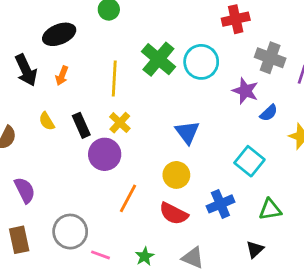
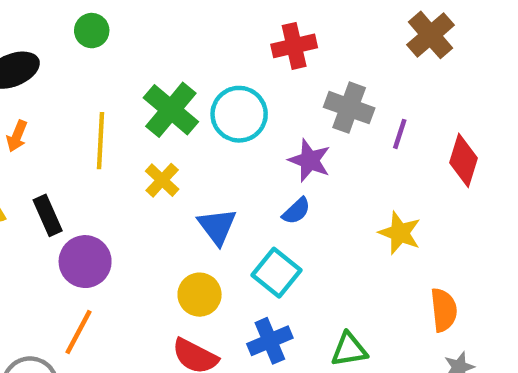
blue semicircle: (269, 113) -> (296, 211), moved
yellow cross: (120, 123) -> (162, 180), moved
cyan square: (249, 161) -> (277, 273), moved
orange line: (128, 198) -> (78, 332), moved

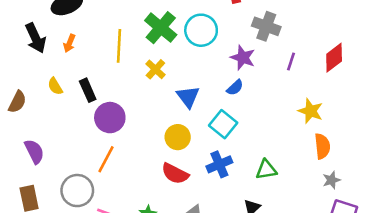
purple line: (400, 134) -> (291, 61), moved
red diamond: (464, 160) -> (334, 58), turned 36
yellow star: (400, 233) -> (311, 111), moved

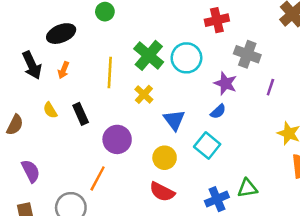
purple circle: (110, 118) -> (117, 139), moved
blue cross: (219, 164) -> (217, 199), moved

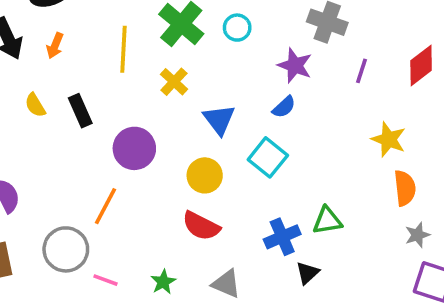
cyan circle: (186, 58) -> (237, 28), size x0.6

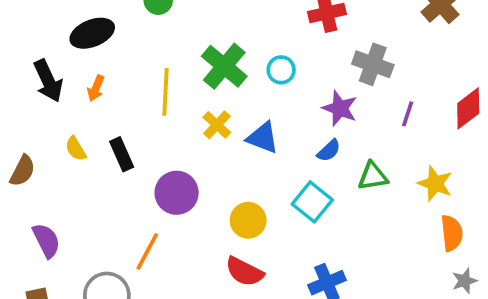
blue triangle: (219, 120) -> (263, 138), moved, turned -32
green triangle: (327, 221) -> (373, 176), moved

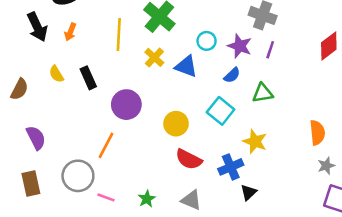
cyan circle: (281, 70) -> (207, 41), moved
purple line: (408, 114) -> (270, 50), moved
yellow star: (435, 184) -> (255, 141), moved
red semicircle: (244, 272) -> (189, 159), moved

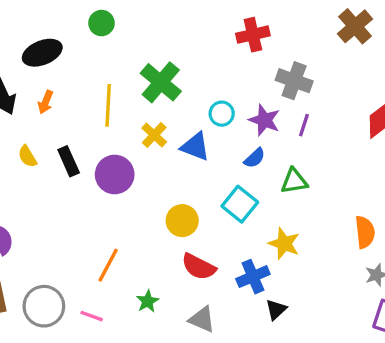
purple circle: (126, 105) -> (115, 174), moved
orange line: (106, 145) -> (108, 265), moved
gray circle: (78, 176) -> (44, 306), moved
green star: (147, 199) -> (148, 301), moved

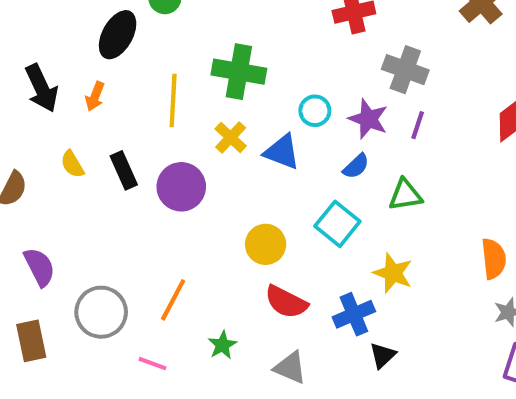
black ellipse: (42, 53) -> (118, 35), moved, turned -39
green cross: (161, 82) -> (239, 72), turned -30
gray circle: (44, 306) -> (101, 312), moved

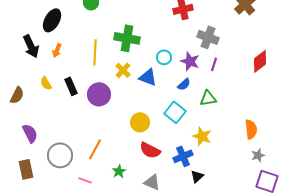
black ellipse: (118, 35) -> (52, 20), moved

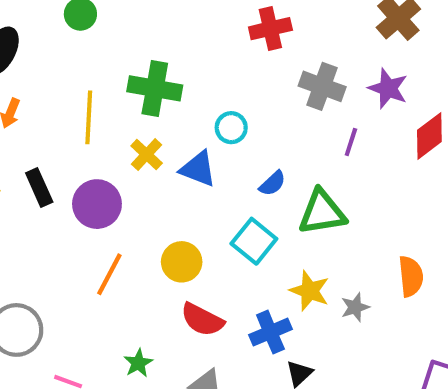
purple star: (190, 61) -> (388, 88), moved
purple line: (214, 64) -> (351, 142), moved
green triangle: (208, 98) -> (322, 212), size x1.4
orange line: (95, 149) -> (109, 274), moved
gray star: (258, 155) -> (355, 307), moved

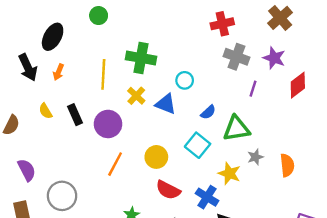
red cross: (270, 29) -> (222, 24), moved
gray star: (355, 307) -> (255, 157), moved
blue cross: (270, 332) -> (207, 197), turned -35

